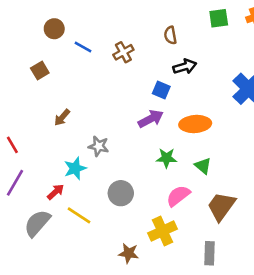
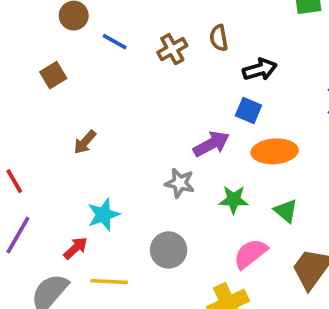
brown semicircle: (170, 35) -> (219, 38), moved
blue square: (161, 90) -> (249, 110), moved
gray star: (99, 146) -> (180, 183), moved
yellow line: (79, 215) -> (109, 282), turned -30

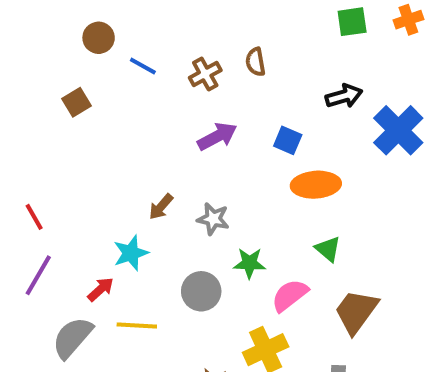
black arrow: (260, 70) -> (344, 96), moved
brown arrow: (85, 142) -> (161, 207), moved
purple arrow: (211, 144) -> (217, 136), moved
green star: (234, 200) -> (249, 263), moved

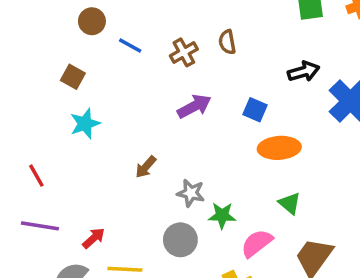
brown square: (76, 102) -> (73, 77), turned -30
gray star: (213, 219) -> (191, 193), moved
cyan star: (131, 253) -> (85, 124), moved
purple line: (38, 275) -> (40, 226), turned 69

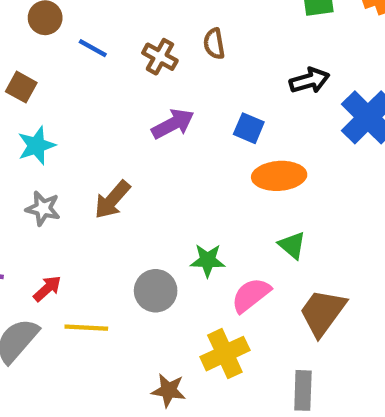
brown cross: (184, 52) -> (160, 57), turned -32
brown arrow: (146, 167) -> (112, 200), size x1.4
gray star: (191, 193) -> (43, 208), moved

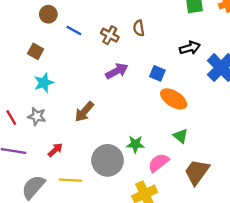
orange ellipse: (279, 176) -> (174, 99), turned 36
gray star: (43, 208) -> (37, 116), moved
red arrow: (47, 289) -> (55, 150), moved
gray circle: (156, 291) -> (107, 160), size x1.4

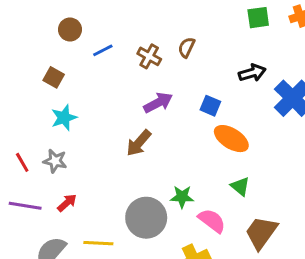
brown semicircle: (139, 28) -> (186, 47), turned 35
blue line: (74, 30) -> (103, 50), turned -56
brown arrow: (84, 112) -> (139, 143), moved
red arrow: (55, 150) -> (67, 203), moved
pink semicircle: (159, 163) -> (212, 221), turned 75

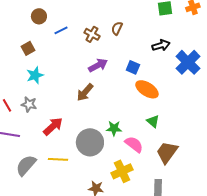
brown square: (54, 77) -> (28, 48), turned 32
red arrow: (67, 203) -> (53, 126), moved, size x1.5

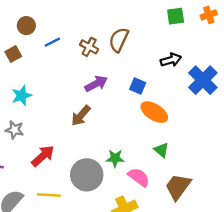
brown semicircle: (117, 28) -> (119, 40), size x1.5
brown square: (28, 48) -> (13, 54), moved

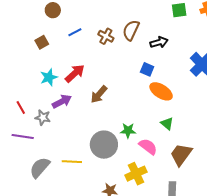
brown circle: (26, 26) -> (53, 10), moved
black arrow: (171, 60) -> (159, 42), moved
purple arrow: (96, 84) -> (62, 101), moved
gray star: (14, 130) -> (43, 117), moved
red arrow: (43, 156) -> (75, 73), moved

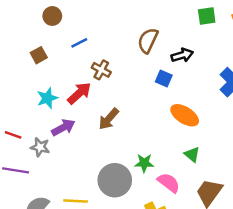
brown cross: (106, 36) -> (101, 70), moved
blue square: (147, 69) -> (164, 78), moved
red line: (21, 107) -> (13, 135), turned -40

